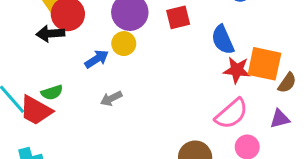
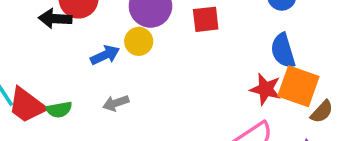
blue semicircle: (223, 40) -> (283, 51), moved
green semicircle: (52, 92) -> (59, 110), moved

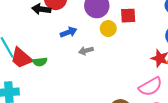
yellow circle: (139, 41) -> (108, 29), moved
gray arrow: (116, 103) -> (86, 51), moved

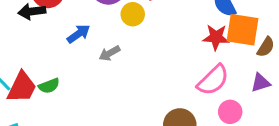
red trapezoid: (21, 58) -> (22, 87), turned -90

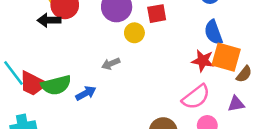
blue arrow: (78, 34) -> (86, 93), moved
green semicircle: (49, 86) -> (56, 85), size x1.6
red trapezoid: (22, 87) -> (33, 84), turned 84

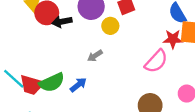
black arrow: (49, 20) -> (62, 22), moved
pink semicircle: (196, 97) -> (156, 61), moved

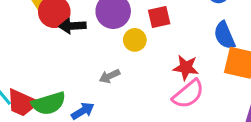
red star: (173, 39) -> (186, 68), moved

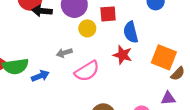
blue semicircle: (224, 35) -> (131, 32), moved
pink semicircle: (188, 94) -> (87, 71), moved

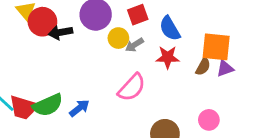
gray arrow: (64, 53) -> (134, 45), moved
brown semicircle: (178, 74) -> (203, 67), moved
purple triangle: (168, 98) -> (225, 68), moved

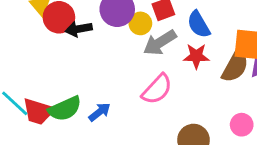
yellow circle: (118, 38) -> (140, 23), moved
gray arrow: (134, 45) -> (160, 43), size x1.6
brown semicircle: (203, 67) -> (235, 66), size x1.6

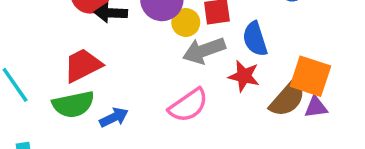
red trapezoid: (38, 111) -> (83, 65), moved, turned 124

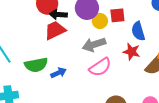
gray arrow: (204, 50) -> (94, 45), moved
red trapezoid: (83, 65) -> (55, 30), moved

